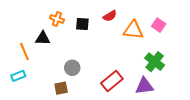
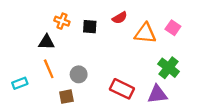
orange line: (24, 51) -> (49, 69), moved
red rectangle: (112, 81) -> (122, 89), turned 65

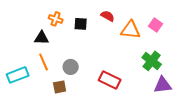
red semicircle: (120, 18) -> (108, 16), turned -120
cyan rectangle: (20, 83) -> (18, 75), size x1.5
purple triangle: (157, 94) -> (163, 85), moved

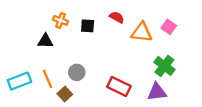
orange line: (44, 62) -> (48, 79), moved
purple triangle: (163, 85) -> (157, 92), moved
brown square: (60, 87) -> (65, 94), turned -32

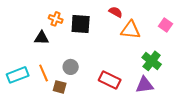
red semicircle: (117, 17) -> (116, 12), moved
black square: (88, 26) -> (81, 24), size x1.5
pink square: (169, 27) -> (166, 25), moved
brown square: (65, 94) -> (60, 87), turned -32

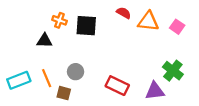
orange triangle: (131, 30) -> (148, 21), moved
green cross: (152, 61) -> (173, 71), moved

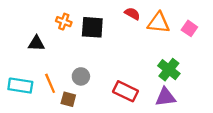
black triangle: (44, 41) -> (36, 43), moved
green cross: (173, 71) -> (169, 70), moved
cyan rectangle: (19, 80) -> (20, 86), turned 30

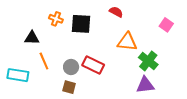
orange triangle: (159, 23) -> (127, 42), moved
orange line: (50, 83) -> (44, 61), moved
red rectangle: (125, 91) -> (93, 65), moved
brown square: (68, 99) -> (69, 87), moved

